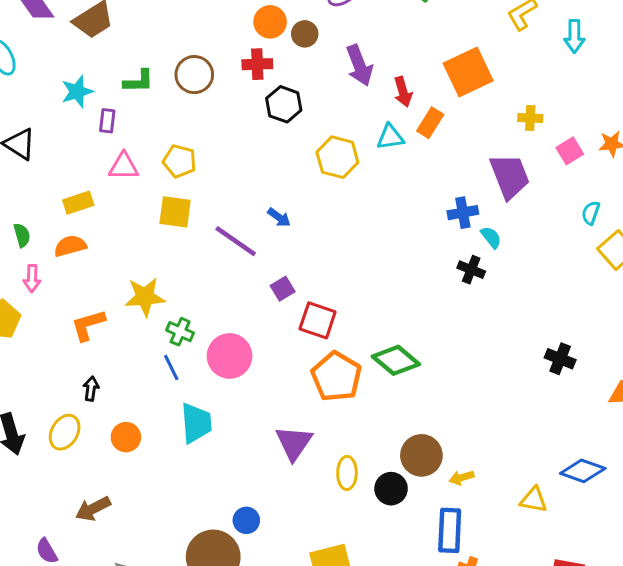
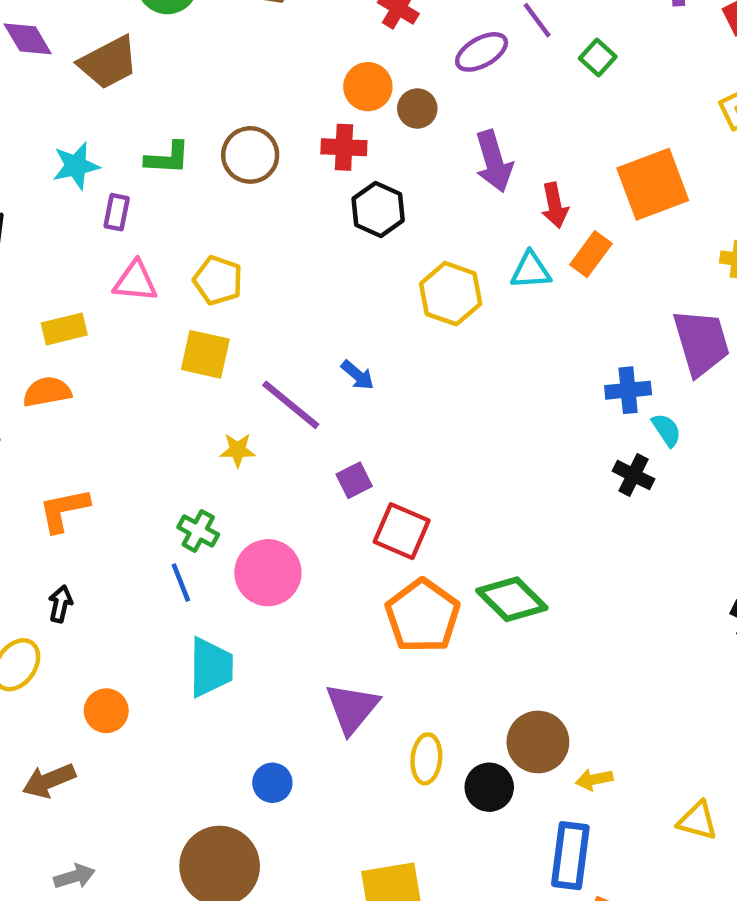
yellow star: (145, 297) -> (238, 450), moved, size x0.6
orange circle: (126, 437) -> (106, 711), moved
blue circle: (246, 520) -> (272, 783), moved

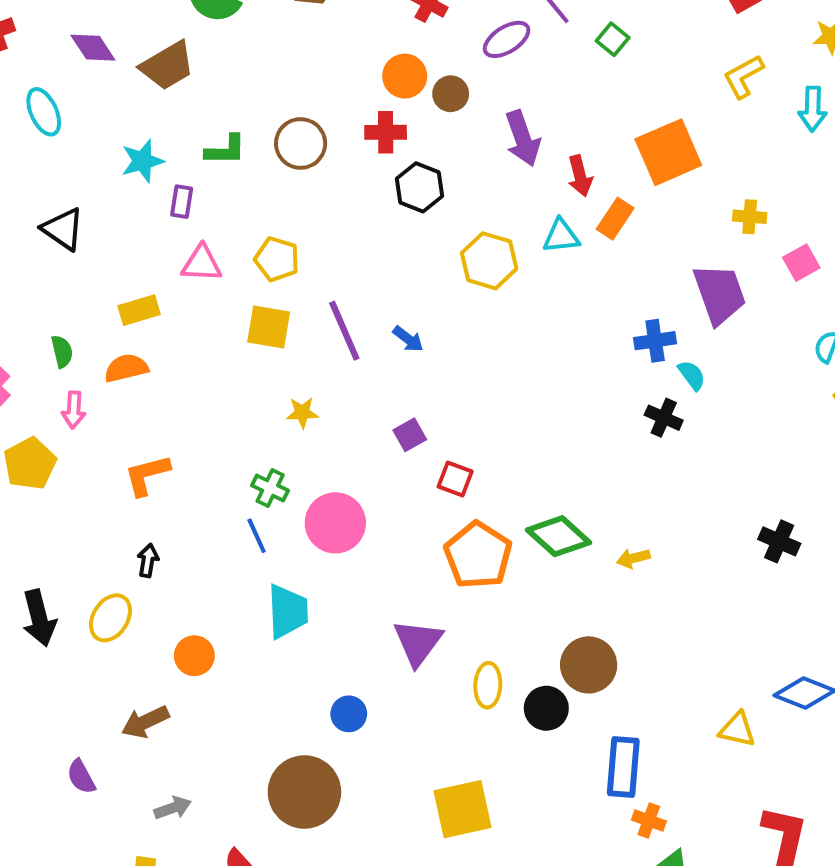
purple line: (291, 405) -> (344, 331), moved, turned 30
red square: (402, 531) -> (455, 479), size x0.7
yellow arrow: (594, 779) -> (633, 558), moved

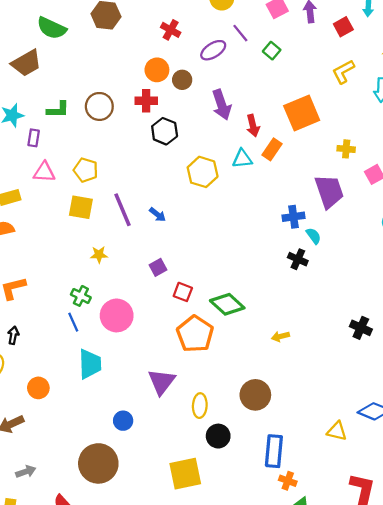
green diamond: (559, 536) -> (227, 304), moved
black circle: (546, 708) -> (218, 436), moved

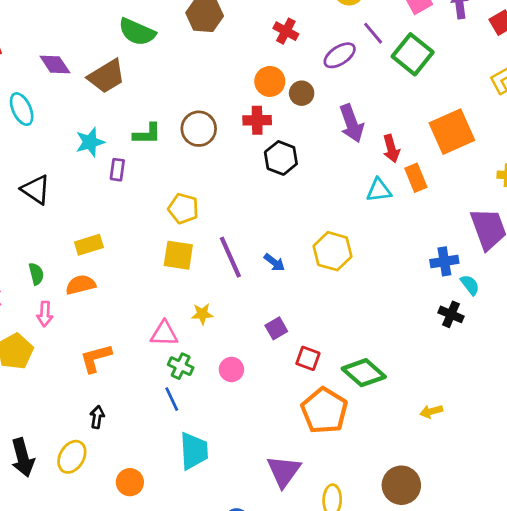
green square: (272, 51) -> (413, 54), size x1.8
orange rectangle: (272, 149) -> (416, 178), turned -55
pink triangle: (44, 172) -> (164, 334), moved
yellow hexagon: (203, 172) -> (333, 251), moved
pink circle: (117, 315) -> (231, 369), moved, size x0.6

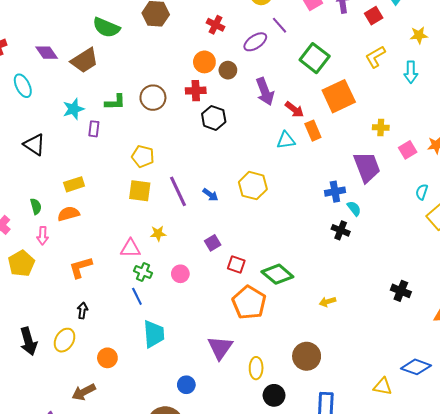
green square: (413, 54) -> (315, 58), moved
red arrow: (391, 149) -> (294, 110), turned -36

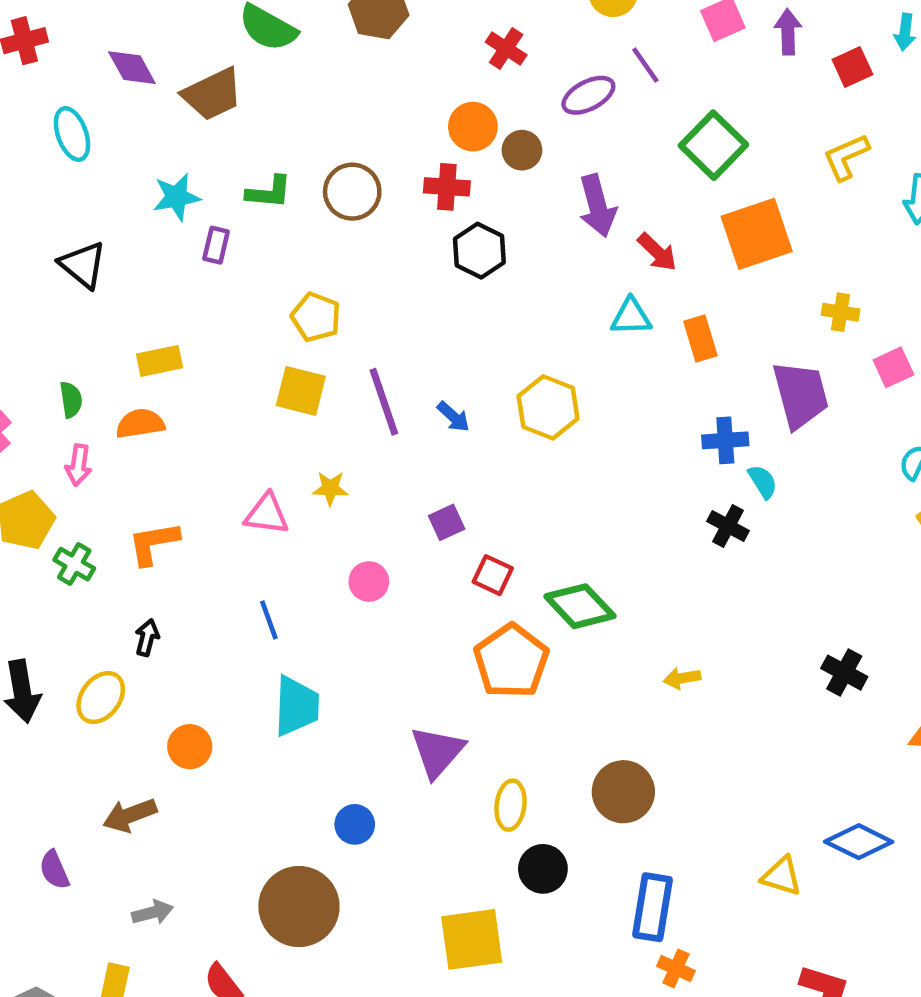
orange rectangle: (313, 131) -> (700, 339), moved
green cross: (143, 272) -> (74, 564), moved

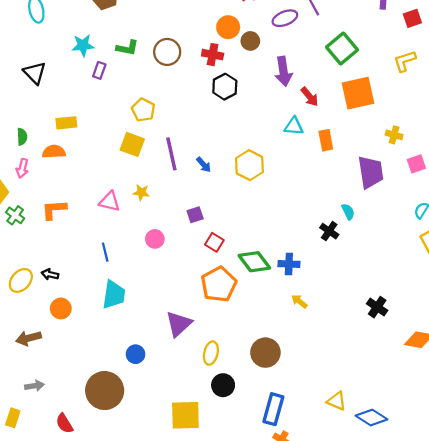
blue cross: (725, 440) -> (289, 264), moved
black arrow: (147, 638) -> (50, 274), moved, turned -98
yellow arrow: (682, 678) -> (299, 301), turned 42
blue diamond: (859, 842) -> (371, 418), moved

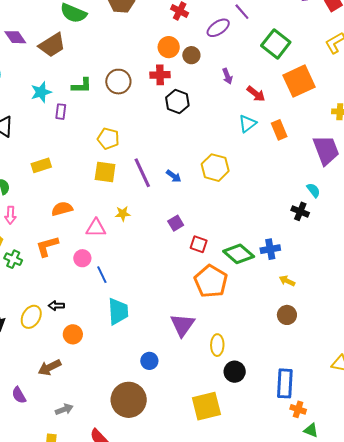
purple arrow: (283, 71) -> (227, 76), size x0.6
cyan triangle: (294, 126) -> (247, 124), turned -30
orange semicircle: (54, 152) -> (62, 209), moved
pink circle: (155, 239) -> (82, 258), moved
brown circle: (265, 353) -> (287, 315), moved, size x0.7

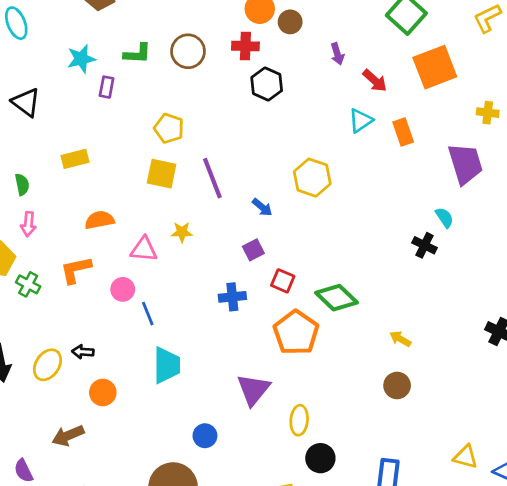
blue arrow: (174, 176) -> (262, 207), moved
blue cross: (270, 249) -> (232, 297), moved

